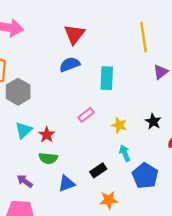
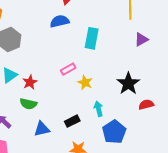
black star: (153, 121) -> (128, 84), size x1.5
yellow star: (119, 125) -> (85, 82), moved

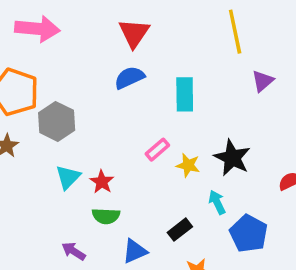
black star: (128, 84) -> (232, 158), moved

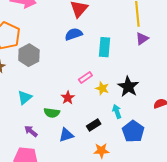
purple triangle: (263, 81) -> (142, 39), moved
cyan triangle: (68, 177) -> (25, 98), moved
red star: (102, 182) -> (68, 98), moved

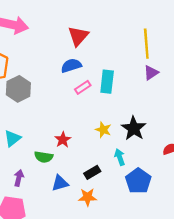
pink rectangle: (85, 77) -> (83, 87), moved
purple arrow: (31, 131) -> (19, 178), turned 64
orange star: (101, 151) -> (88, 197), moved

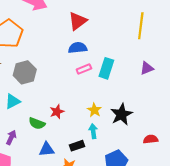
red triangle: (78, 36) -> (78, 21), moved
yellow line: (146, 44) -> (141, 26), moved
gray hexagon: (18, 89) -> (25, 72), moved
cyan arrow: (120, 157) -> (93, 131), moved

